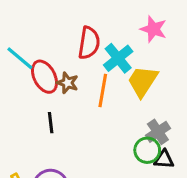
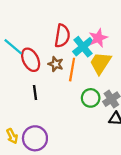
pink star: (153, 29) -> (98, 38), moved, turned 30
brown star: (67, 83) -> (56, 64), moved
green circle: (147, 150) -> (91, 98), moved

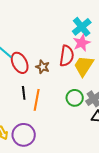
red semicircle: (62, 36) -> (67, 56), moved
cyan cross: (83, 47) -> (82, 27), moved
orange line: (72, 70) -> (37, 100), moved

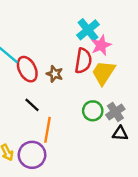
cyan cross: (82, 27) -> (88, 30), moved
black line: (24, 93) -> (32, 105), turned -40
orange line: (37, 100) -> (47, 130), moved

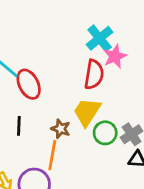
yellow trapezoid: (103, 73) -> (87, 112), moved
brown star: (55, 74) -> (61, 129), moved
black line: (32, 105) -> (19, 126), moved, turned 49

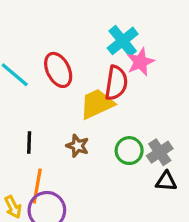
red ellipse: (29, 84) -> (58, 70), moved
yellow trapezoid: (87, 112) -> (97, 104), moved, turned 32
orange line: (52, 155) -> (37, 186), moved

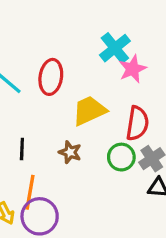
red ellipse: (58, 70) -> (51, 77), turned 36
red semicircle: (116, 83) -> (137, 123), moved

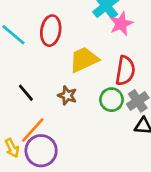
black line: (22, 149) -> (26, 93), turned -42
orange line: (30, 192) -> (33, 130), turned 32

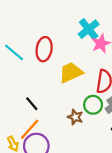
black line: (26, 93) -> (32, 104), moved
brown star: (67, 95) -> (75, 117), moved

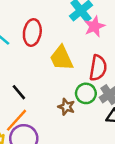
yellow trapezoid: (71, 73) -> (62, 58), turned -90

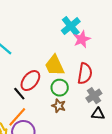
red ellipse: (32, 33) -> (30, 81), moved, turned 30
green circle: (86, 93) -> (60, 88), moved

